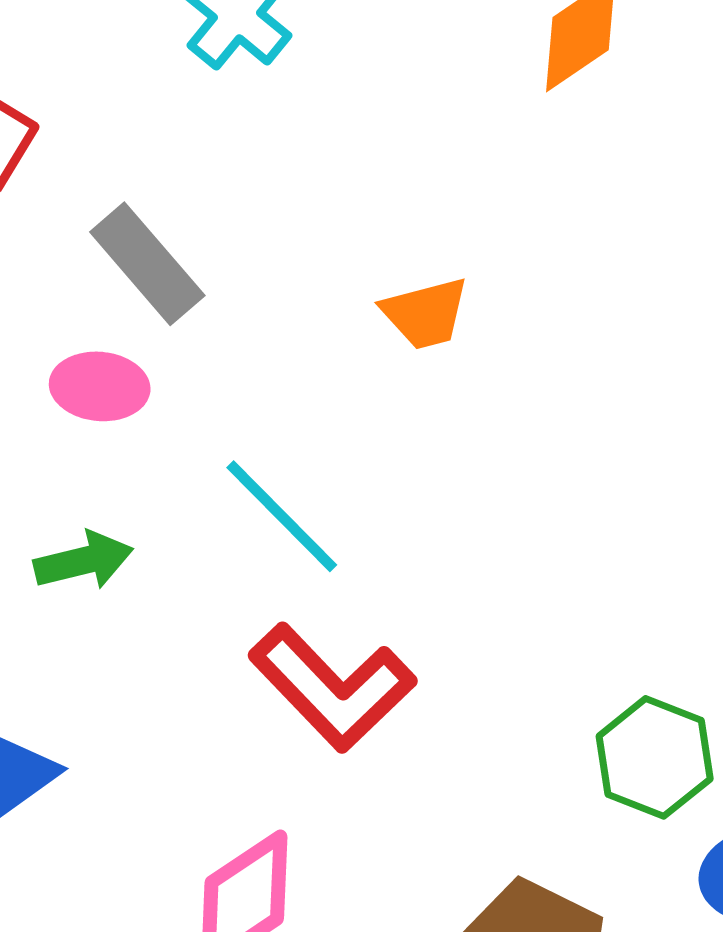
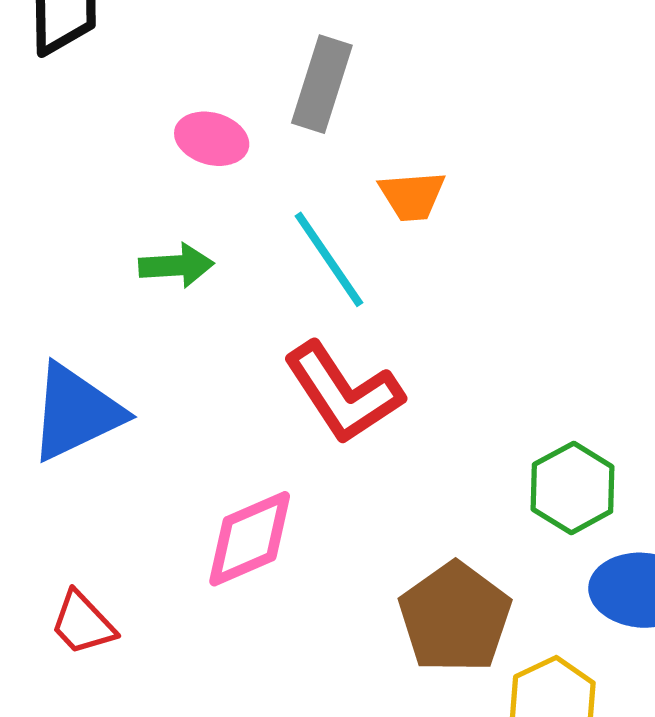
gray rectangle: (147, 264) -> (322, 84), moved, turned 48
orange trapezoid: (425, 313) -> (412, 196), moved

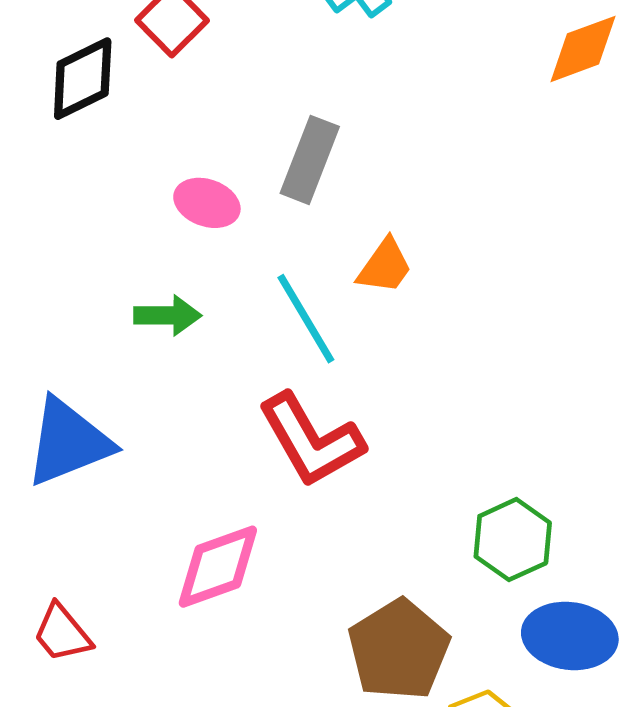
orange trapezoid: (412, 196) -> (385, 266), turned -54

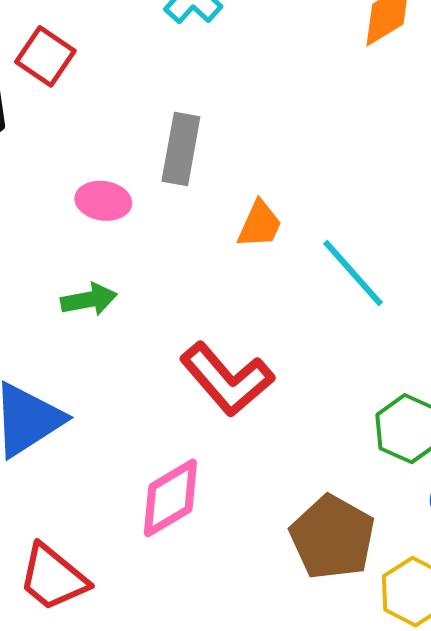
cyan line: (306, 319) -> (353, 273), moved
red trapezoid: (62, 633) -> (53, 578), size x1.4

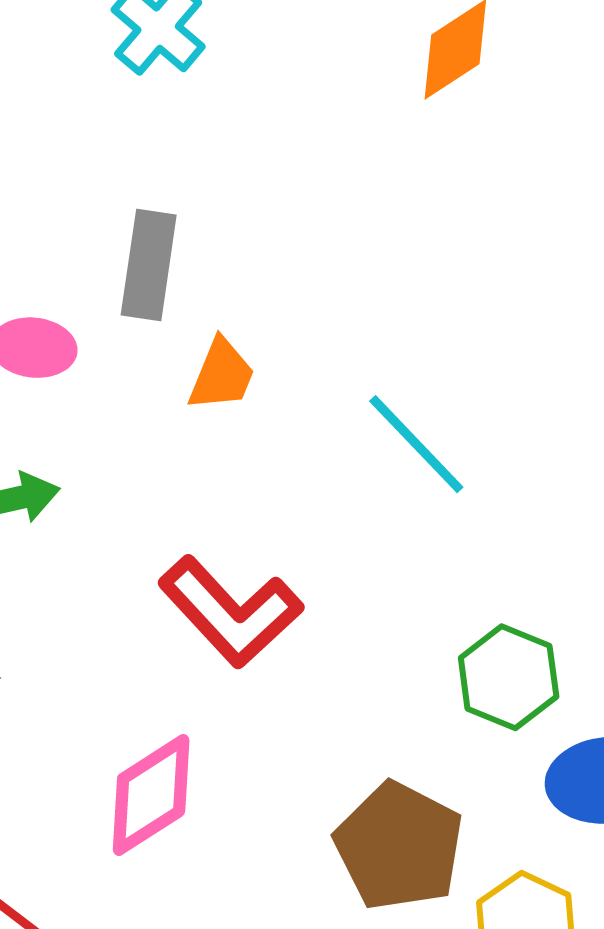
orange trapezoid: (260, 224) -> (222, 375), moved

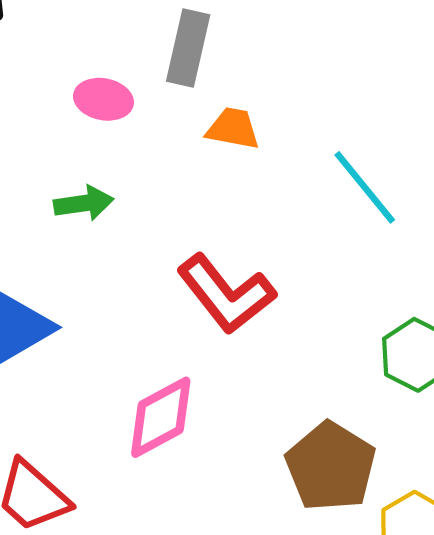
orange trapezoid: (222, 375) -> (233, 129), turned -106

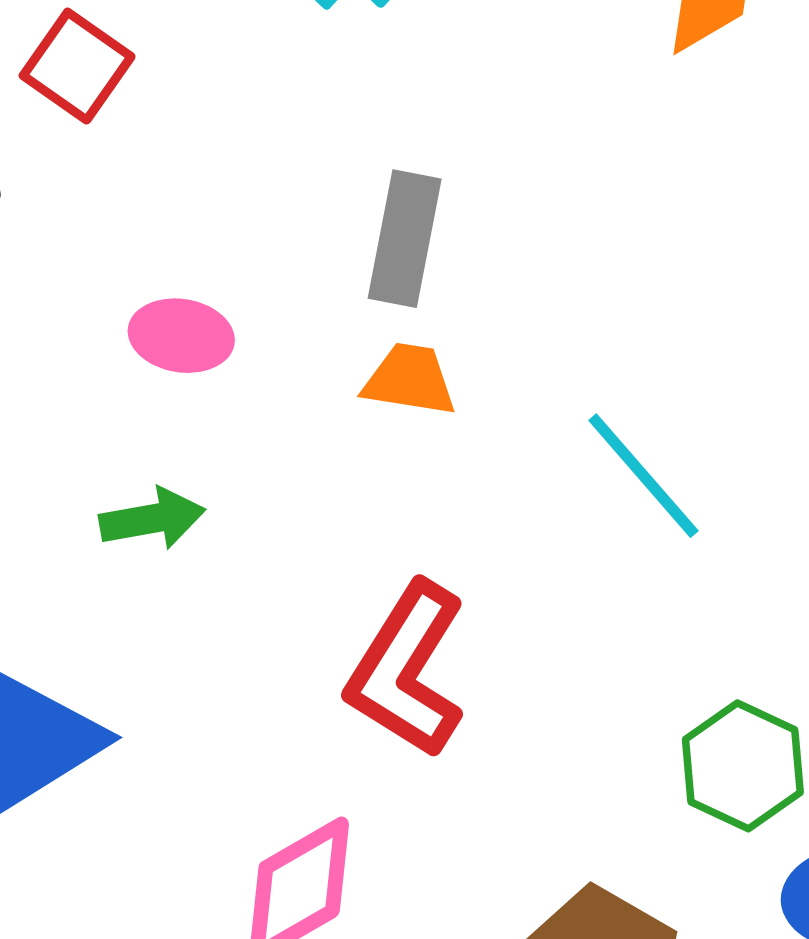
gray rectangle: (188, 48) -> (405, 239), moved
red L-shape: (226, 294) -> (407, 670), turned 72

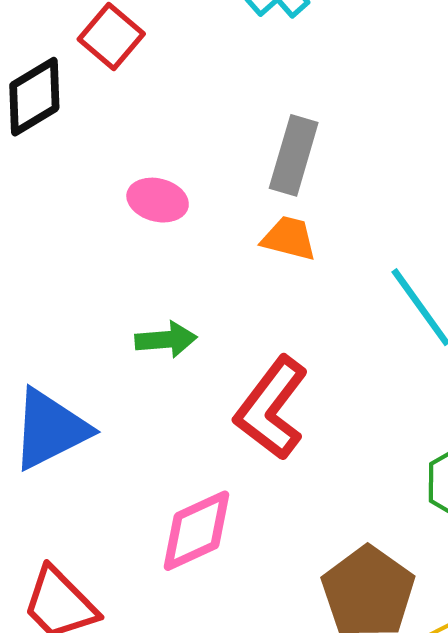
green arrow: (152, 519) -> (166, 340), moved

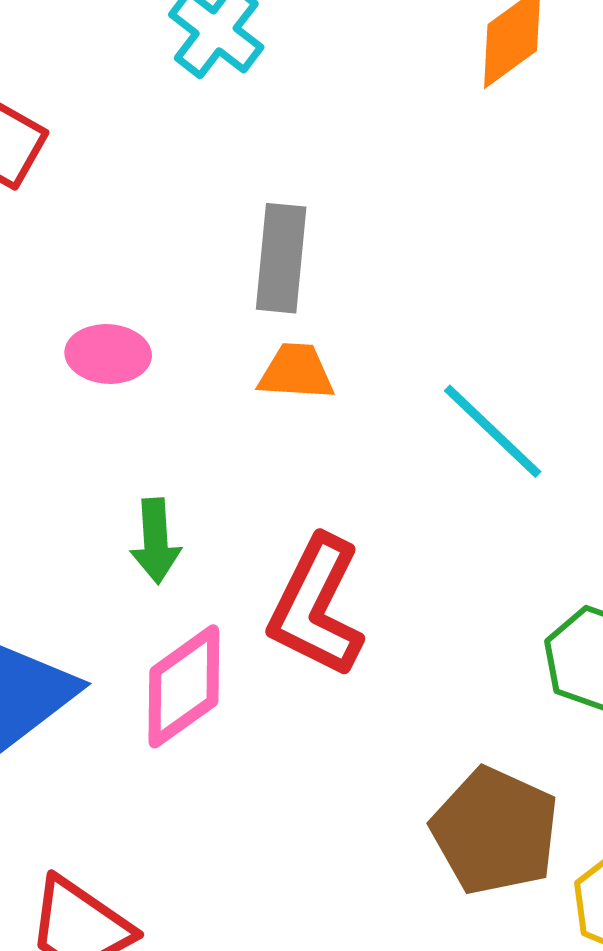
green arrow: (166, 340) -> (156, 541), turned 102
pink diamond: (197, 531) -> (184, 686), moved

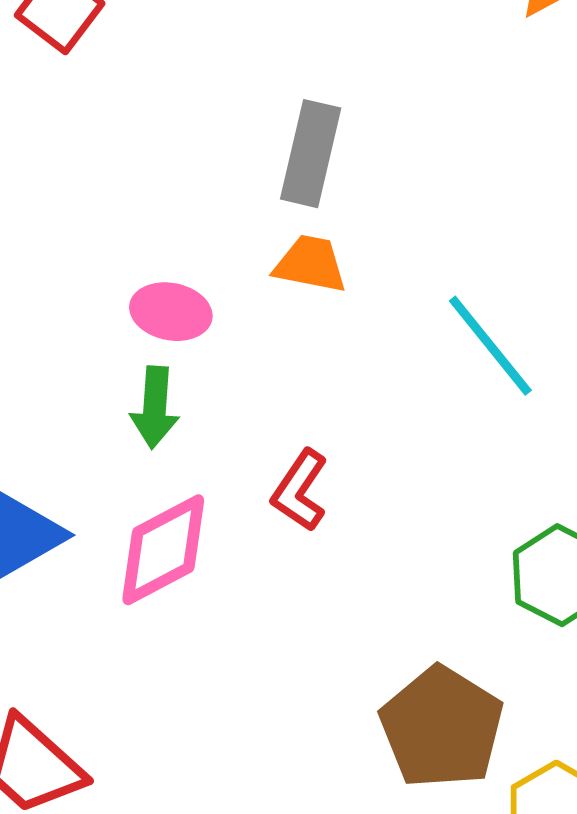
pink ellipse: (108, 354) -> (171, 312), moved
red L-shape: (316, 607) -> (300, 490), size x0.6

